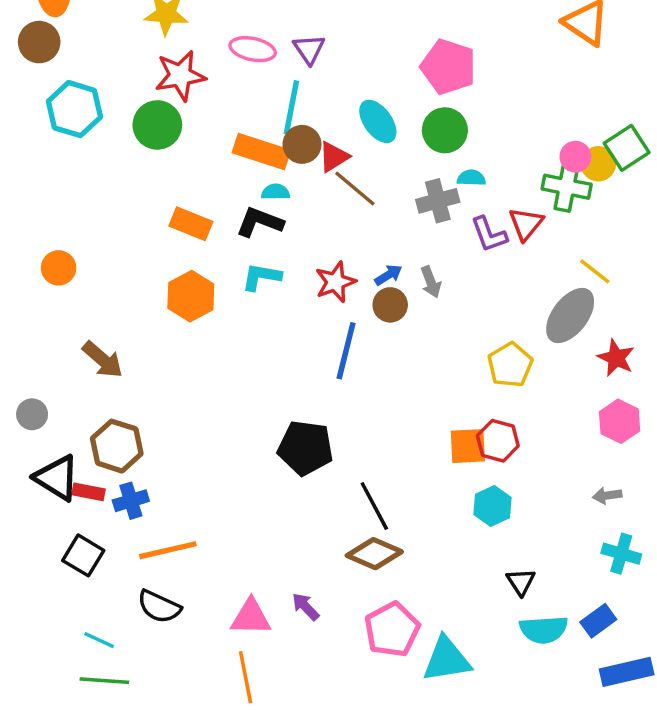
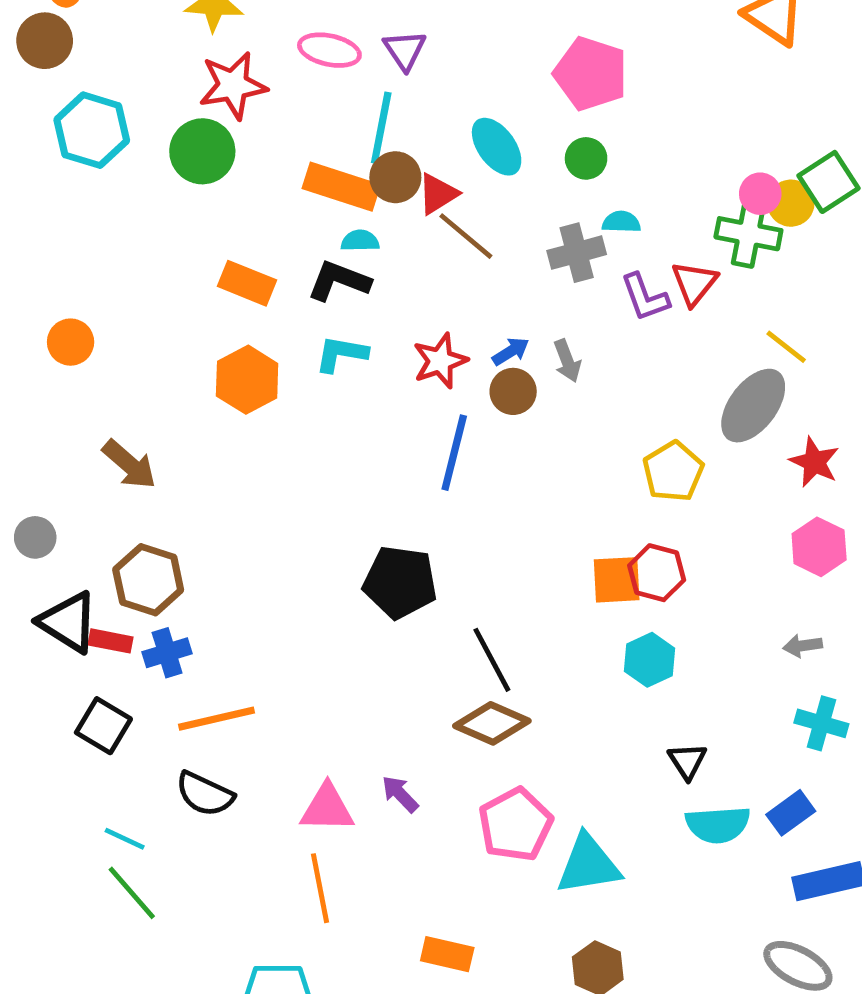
green circle: (445, 130) -> (586, 158), size x0.7
green line: (104, 681) -> (132, 893), turned 45

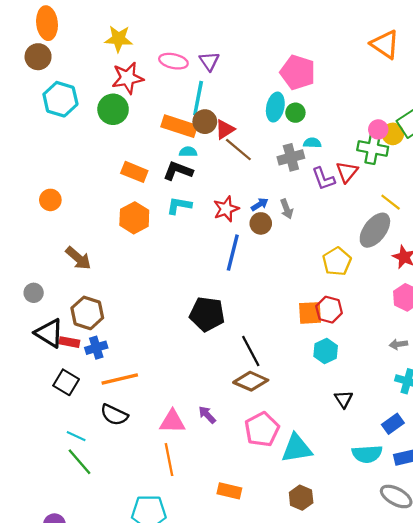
cyan ellipse: (497, 147) -> (275, 107), moved, turned 48
cyan semicircle: (718, 825) -> (367, 454), moved

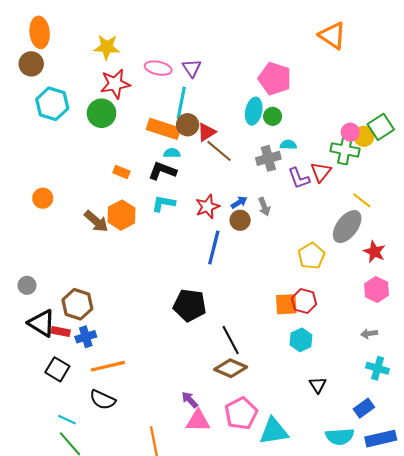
orange triangle: (385, 44) -> (332, 36), moved
orange rectangle: (134, 172) -> (121, 172), size x0.7
brown arrow: (78, 258) -> (96, 221), moved
pink triangle: (172, 422) -> (198, 421), moved

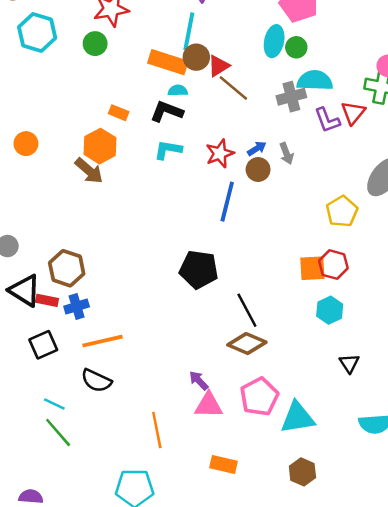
green circle: (102, 113) -> (95, 44), size x0.7
cyan semicircle: (288, 145) -> (315, 81), size x1.8
orange hexagon: (121, 215) -> (100, 146), moved
black square: (57, 369) -> (43, 345), turned 35

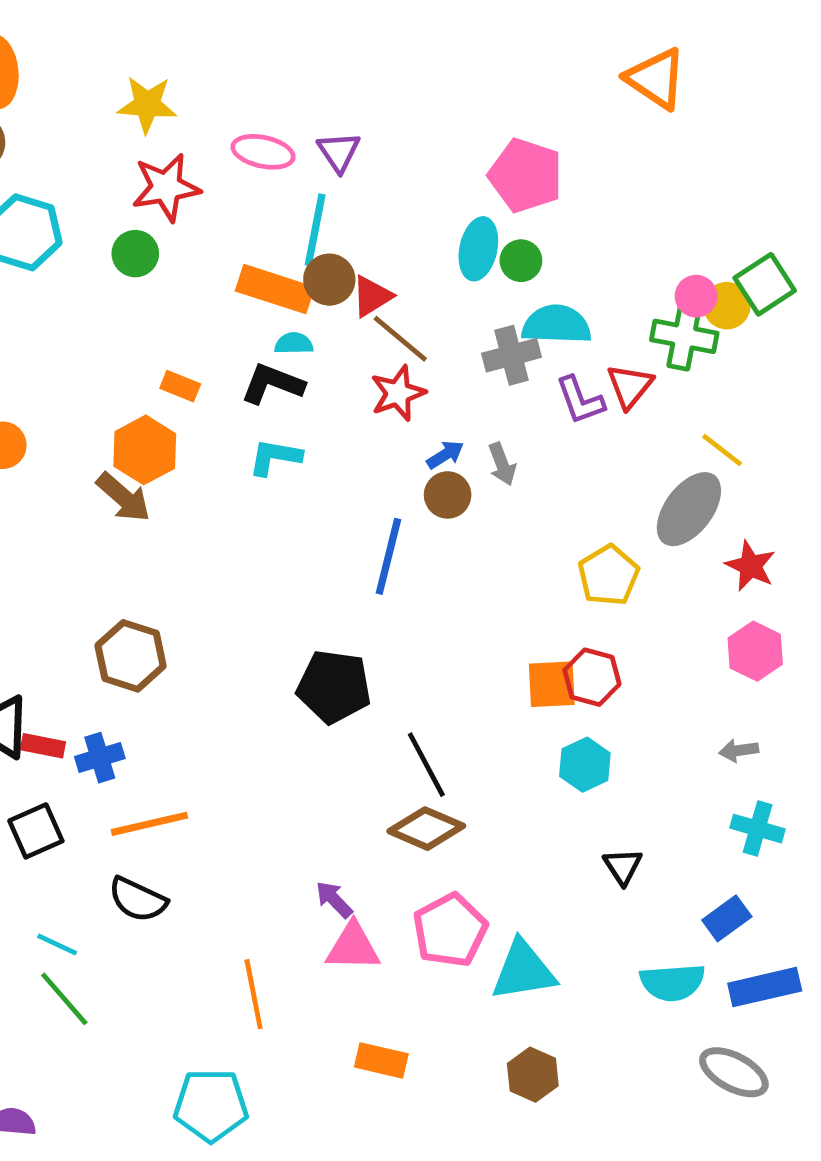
red star: (220, 153) -> (398, 393), moved
brown hexagon: (67, 268) -> (131, 656), moved

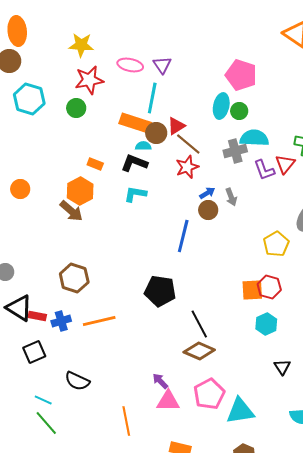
brown circle: (329, 280) -> (156, 133), moved
orange line: (149, 824) -> (99, 321), moved

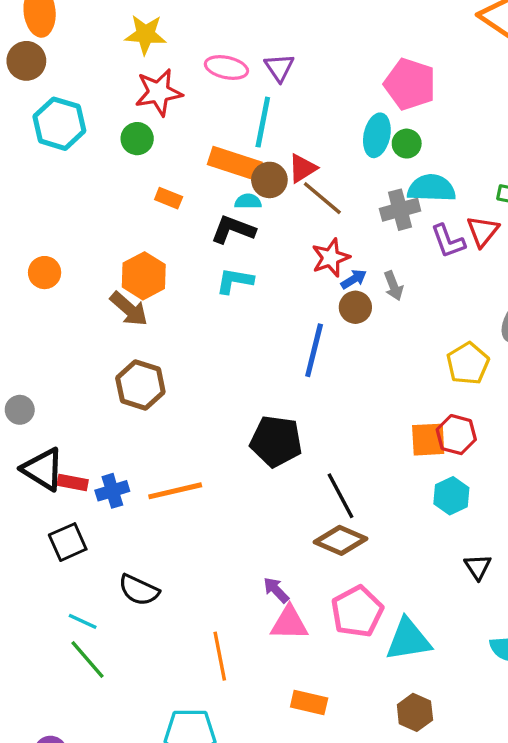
orange rectangle: (95, 164) -> (169, 198), moved
red star: (187, 167) -> (331, 258), moved
brown hexagon: (74, 278) -> (140, 385), moved

